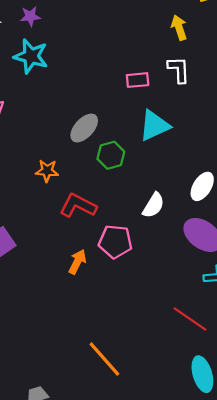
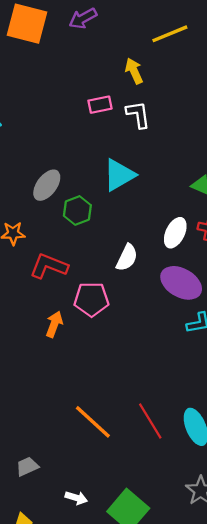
pink rectangle: (138, 80) -> (100, 105), moved
red line: (190, 319) -> (150, 421), moved, turned 30

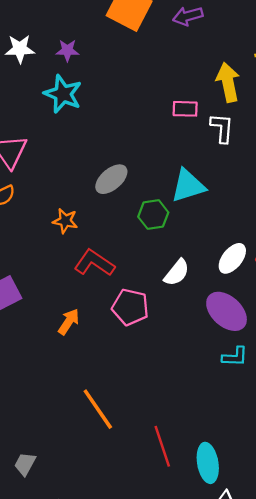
yellow arrow: (134, 71) -> (228, 82), size x1.4
green hexagon: (77, 210) -> (153, 215), moved
orange arrow: (54, 324) -> (69, 322), moved
orange line: (93, 422) -> (98, 409), moved
gray trapezoid: (27, 466) -> (25, 464), turned -50

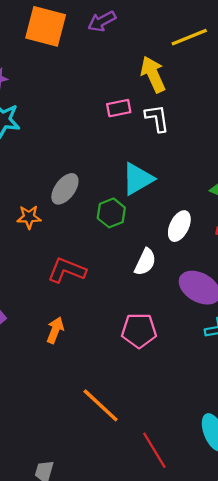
orange star: (65, 221) -> (29, 217), moved
white ellipse: (232, 258) -> (179, 226), moved
pink pentagon: (130, 307) -> (139, 330), moved
red line: (162, 446) -> (154, 450), moved

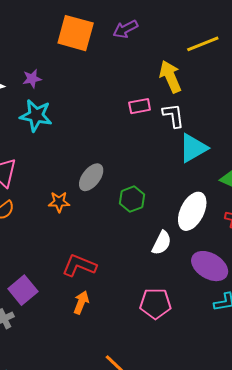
cyan triangle: (138, 179) -> (193, 148), moved
white ellipse: (179, 226) -> (192, 211), size x1.4
red L-shape: (67, 270) -> (79, 266), moved

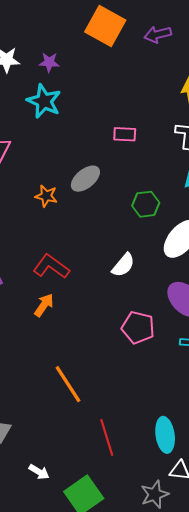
pink rectangle: (140, 106) -> (125, 134), moved
green hexagon: (132, 199) -> (146, 204), moved
white semicircle: (162, 243) -> (123, 265), moved
pink pentagon: (155, 304) -> (138, 328), moved

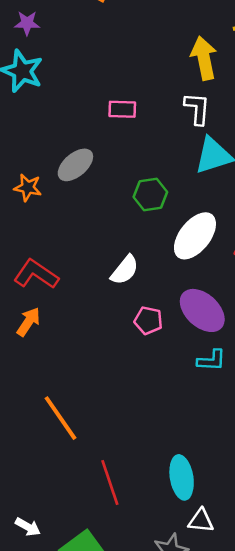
pink pentagon: (138, 328) -> (148, 320), moved, size x0.7

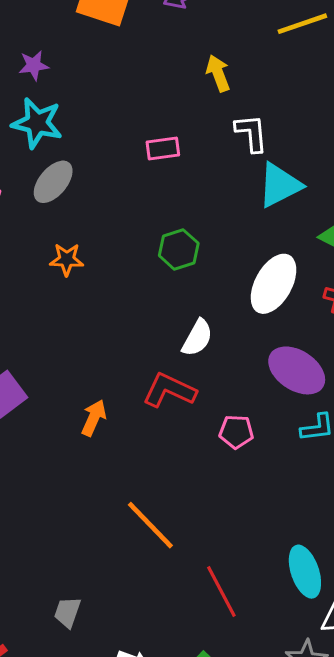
yellow arrow: (204, 58) -> (218, 73), moved, size x0.7
gray ellipse: (75, 165) -> (53, 182), moved
green hexagon: (150, 194) -> (179, 249), moved
red L-shape: (36, 274) -> (169, 390), moved
pink pentagon: (148, 320) -> (236, 432), moved

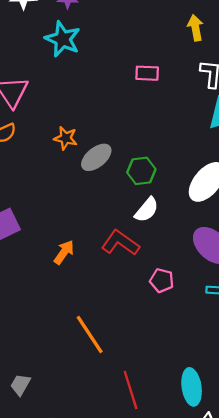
gray ellipse: (53, 182) -> (96, 157), moved
green hexagon: (179, 249) -> (141, 171), moved

